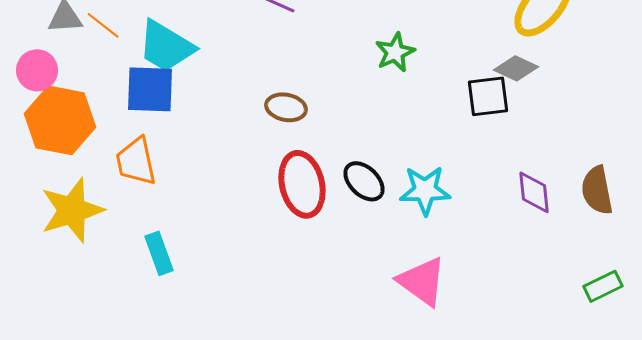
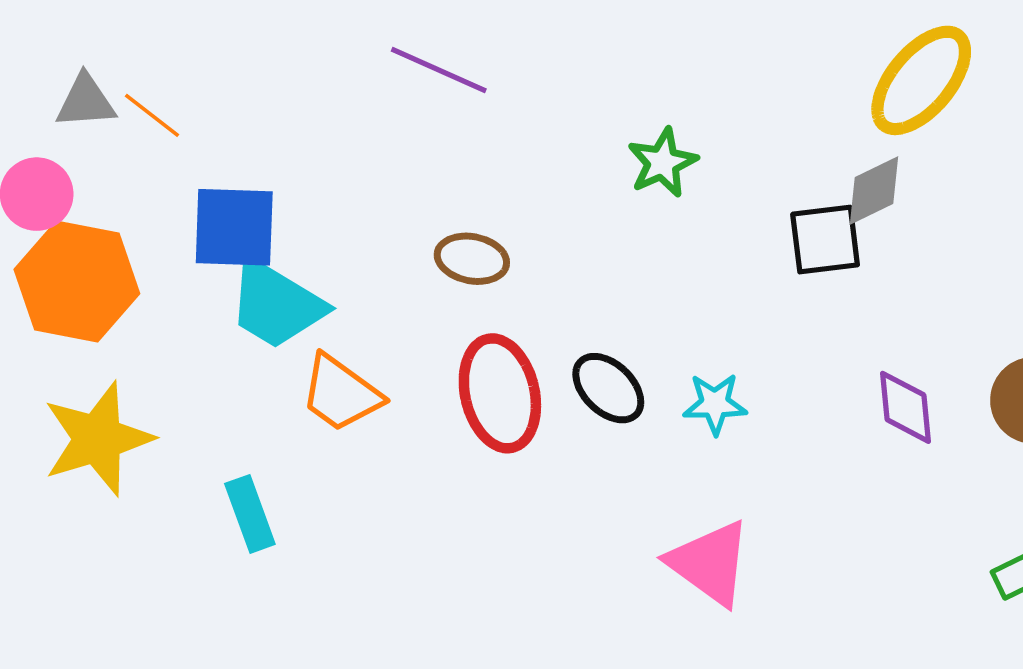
cyan trapezoid: (166, 46) -> (276, 304), moved
gray diamond: (516, 68) -> (874, 191), turned -51
orange trapezoid: (136, 161) -> (341, 393), moved, turned -42
cyan star: (425, 190) -> (715, 404), size x0.7

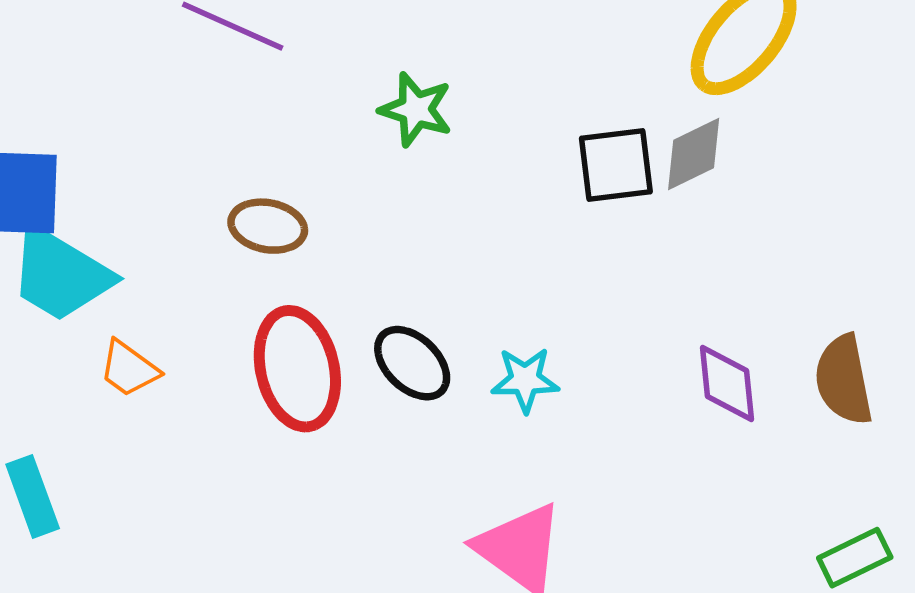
green star: (662, 163) -> (416, 109), moved, turned -30
black square: (825, 240) -> (616, 165), moved
orange trapezoid: (341, 393) -> (129, 369), size x0.7

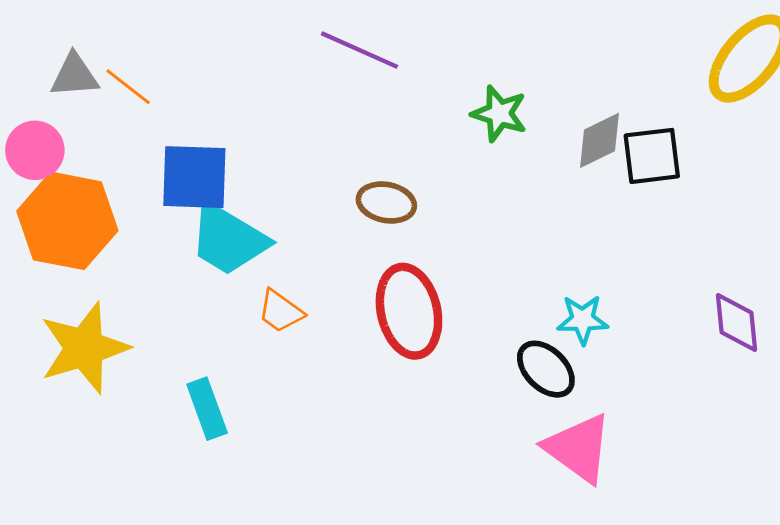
gray diamond: (694, 154) -> (600, 140), moved
black ellipse: (412, 363) -> (546, 369), moved

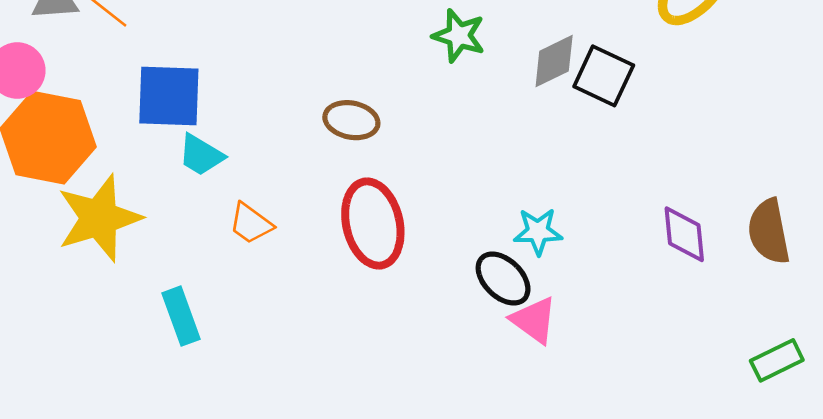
black square: (652, 156) -> (604, 76), turned 32
cyan trapezoid: (228, 239) -> (201, 155), size x0.6
yellow star: (84, 348) -> (99, 218), moved
pink triangle: (578, 448) -> (534, 320), moved, size x0.7

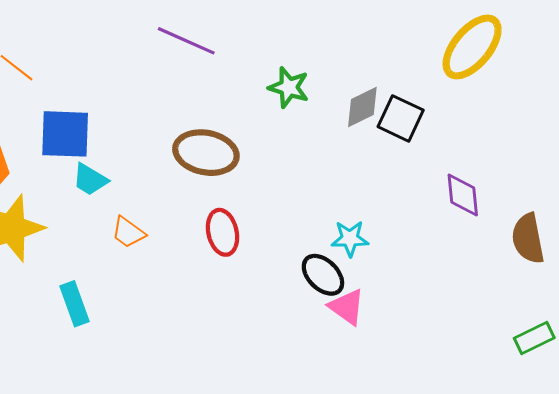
brown ellipse: (351, 120) -> (206, 153), size x1.5
red ellipse: (373, 223) -> (223, 232), size x0.7
purple diamond: (684, 234) -> (463, 195), moved

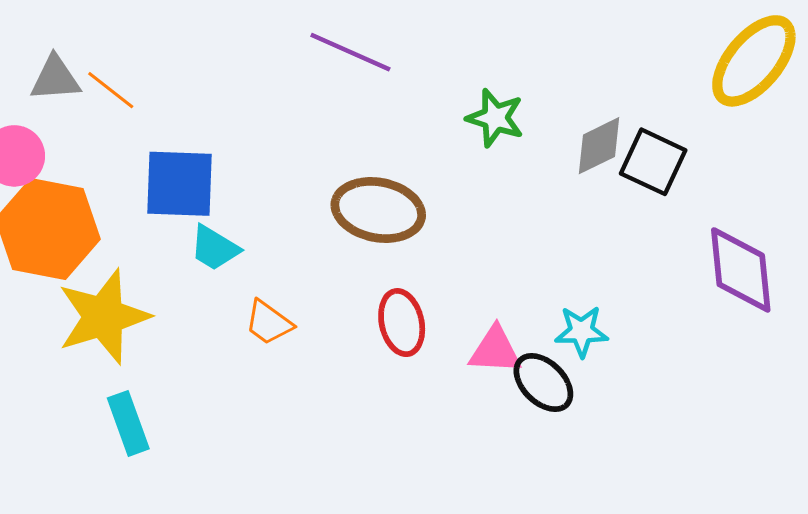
purple diamond: (463, 195) -> (741, 270), size x1.4
cyan rectangle: (74, 304) -> (128, 423), moved
pink triangle: (347, 307) -> (495, 350), moved, turned -33

